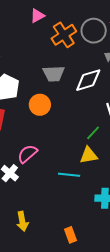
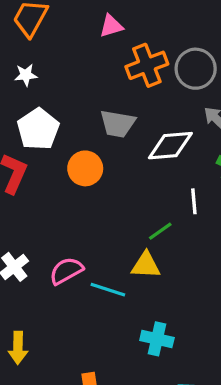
pink semicircle: (27, 154) -> (66, 271), moved

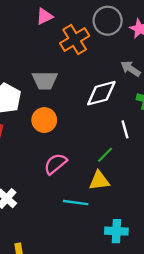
gray circle: (196, 69) -> (108, 21), moved
gray trapezoid: (118, 124) -> (45, 80), moved
pink semicircle: (66, 271) -> (55, 164), moved

